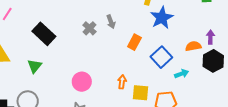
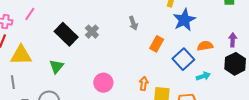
gray cross: (89, 28) -> (92, 32), moved
orange semicircle: (193, 46) -> (205, 46), moved

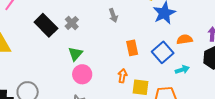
orange rectangle: (157, 44) -> (132, 48), moved, turned -42
green triangle: (56, 66) -> (75, 54), moved

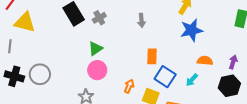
blue square: (163, 52) -> (165, 77), moved, turned -30
cyan arrow: (182, 70) -> (192, 80), moved, turned 136
orange arrow: (122, 76) -> (129, 86), moved

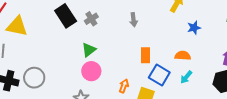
blue star: (192, 30) -> (194, 28), moved, size x0.6
orange semicircle: (205, 61) -> (183, 56), moved

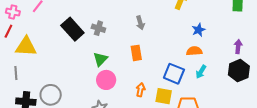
gray cross: (91, 19) -> (98, 28), turned -32
blue star: (194, 28) -> (199, 30), moved
orange rectangle: (145, 55) -> (136, 53), moved

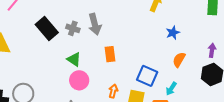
gray arrow: (140, 23) -> (95, 24), moved, size x1.5
orange semicircle: (194, 51) -> (179, 60), moved, turned -56
green triangle: (100, 59) -> (74, 59), turned -42
cyan arrow: (201, 72) -> (171, 89), moved

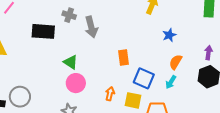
gray cross: (73, 28) -> (69, 15), moved
black rectangle: (47, 29) -> (43, 31), turned -45
orange rectangle: (110, 54) -> (124, 58), moved
cyan arrow: (171, 89) -> (171, 82), moved

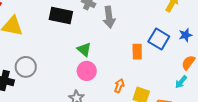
blue square: (144, 78) -> (159, 39), moved
gray circle: (20, 97) -> (26, 67), moved

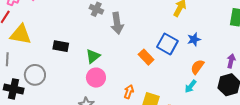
black rectangle: (61, 16) -> (61, 46), moved, size x0.7
green triangle: (84, 49) -> (93, 56), turned 42
orange rectangle: (137, 52) -> (146, 57), turned -42

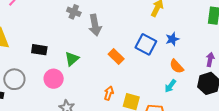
orange rectangle: (146, 57) -> (116, 57), moved
orange semicircle: (197, 67) -> (177, 66), turned -77
pink circle: (96, 78) -> (54, 79), moved

